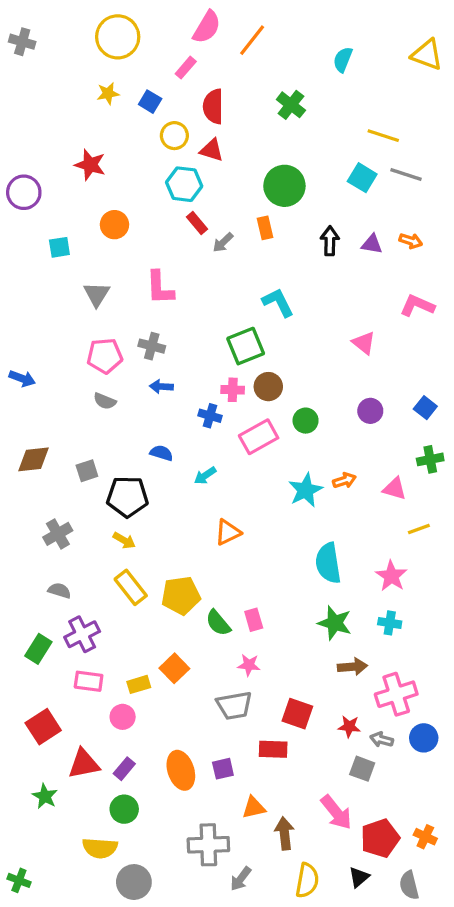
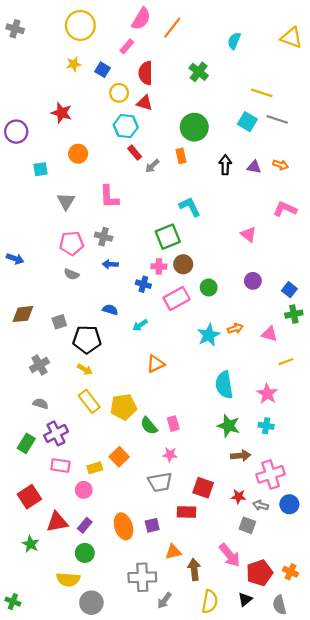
blue square: (425, 408) -> (289, 290), moved

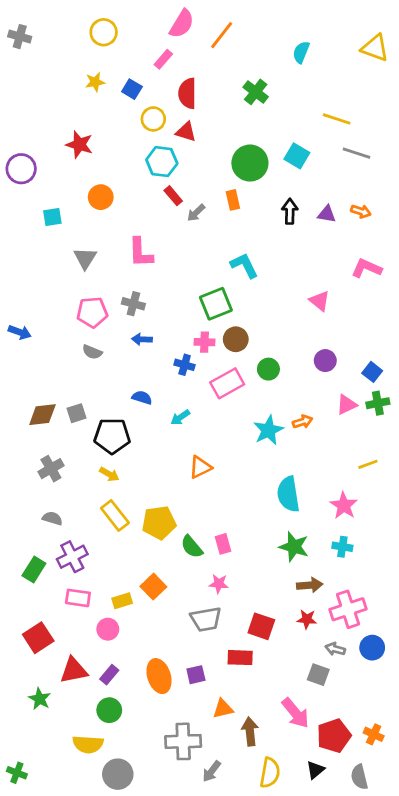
yellow circle: (80, 25) -> (104, 32), size x0.7
cyan square: (247, 122) -> (297, 156), moved
brown diamond: (23, 314) -> (42, 415), moved
pink triangle: (269, 334) -> (347, 405), moved, turned -42
red star: (238, 497) -> (307, 619), moved

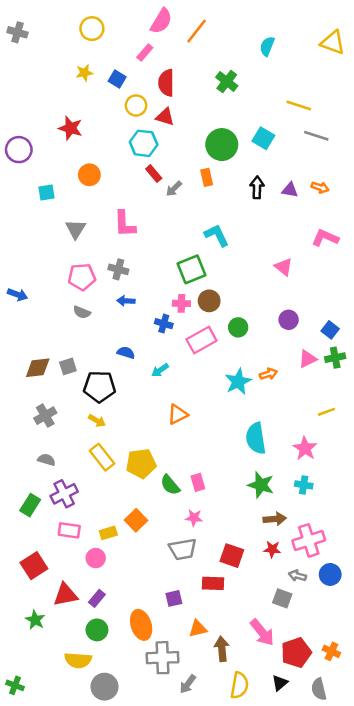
orange ellipse: (159, 676) -> (141, 625), moved

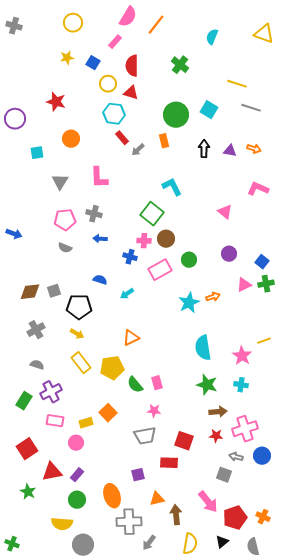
green square: (191, 269) -> (152, 214), turned -30
yellow line: (326, 412) -> (264, 341), moved
orange triangle: (178, 414) -> (131, 338), moved

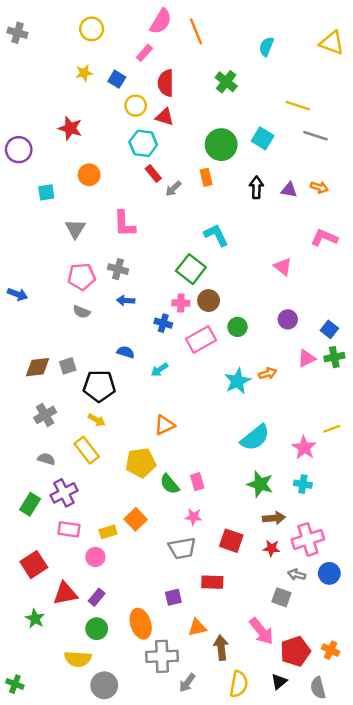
orange line: (156, 25) -> (196, 31), turned -60
cyan semicircle: (203, 348) -> (255, 438), turned -120
yellow rectangle: (81, 363) -> (87, 450), moved
red square: (184, 441) -> (231, 541), moved

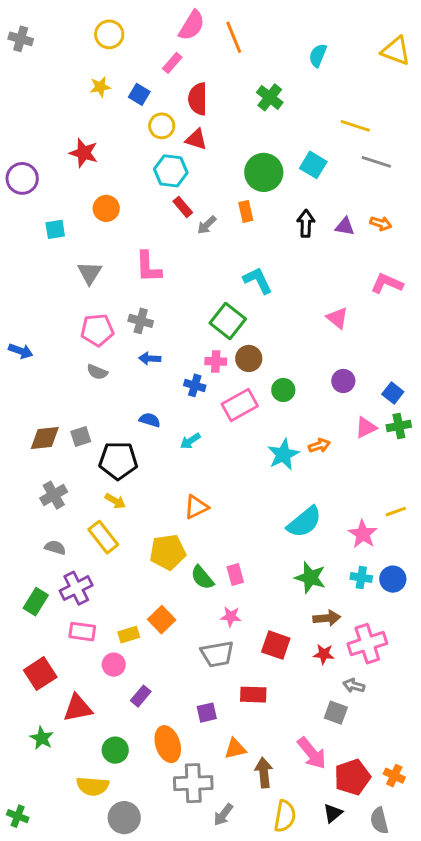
blue circle: (329, 573) -> (393, 579), moved
purple rectangle: (97, 597) -> (141, 696), moved

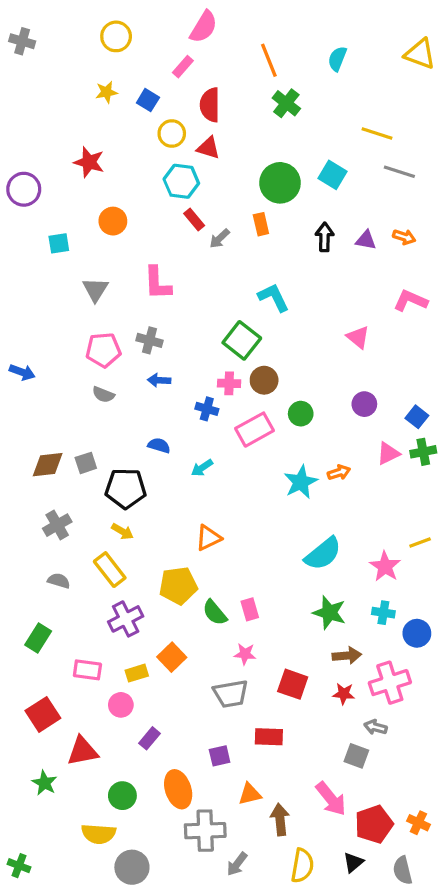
orange line: (234, 37) -> (269, 60), moved
blue circle: (393, 579) -> (417, 633), moved
purple cross: (76, 588) -> (126, 619), moved

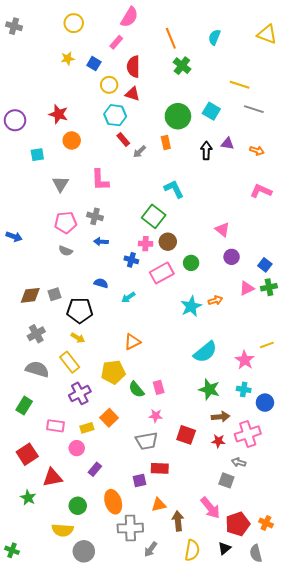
red star: (89, 162) -> (59, 114), moved
purple triangle: (366, 240) -> (228, 144), moved
pink triangle: (358, 337) -> (222, 230), moved
gray semicircle: (59, 581) -> (37, 369), size x1.6
red rectangle: (269, 737) -> (160, 468), moved

